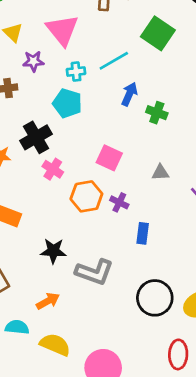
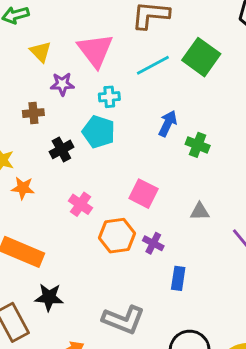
cyan line: (114, 61) -> (153, 65), moved
black cross: (36, 137) -> (61, 149), moved, size x0.7
black star: (53, 251) -> (49, 297), moved

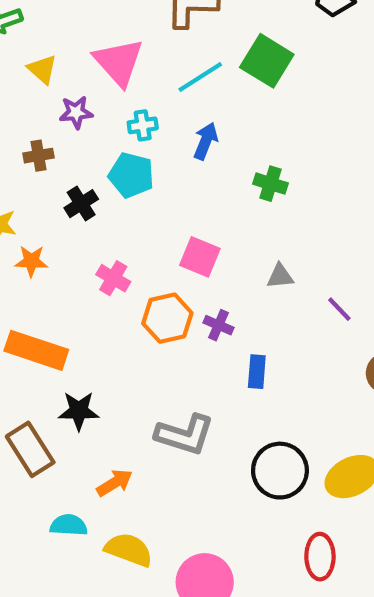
blue arrow: (168, 123) -> (206, 141), moved

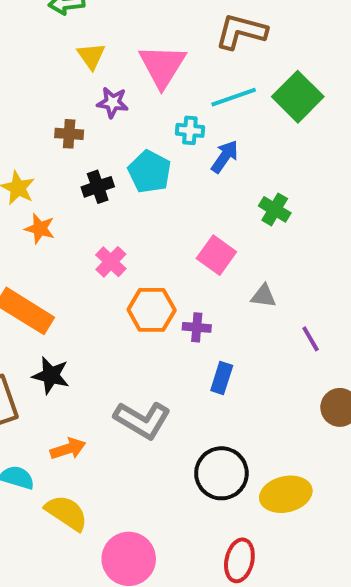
cyan cross: (143, 125) -> (190, 130), moved
pink square: (200, 257) -> (216, 255), moved
purple cross: (219, 325) -> (197, 327), turned -32

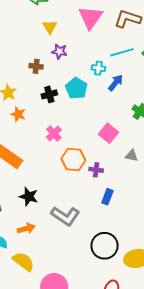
pink triangle: (162, 66) -> (91, 18), moved
black star: (51, 375) -> (29, 197), moved

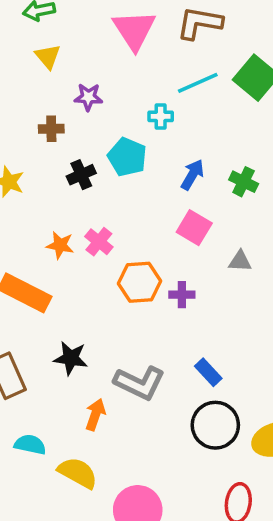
yellow triangle: (50, 27) -> (48, 56), moved
blue arrow: (116, 83) -> (192, 175), moved
orange star: (18, 114) -> (60, 245), moved
blue rectangle: (107, 197) -> (208, 372), moved, turned -56
orange arrow: (26, 229) -> (95, 415), moved, turned -48

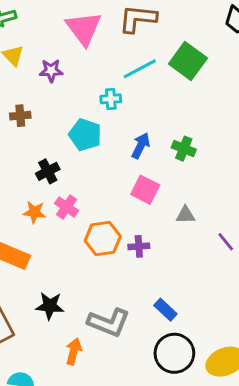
purple star: (88, 97) -> (51, 71), moved
black cross: (81, 175) -> (48, 171), moved

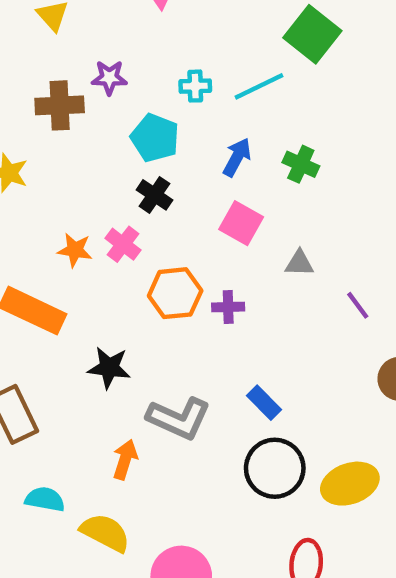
cyan line: (140, 69) -> (259, 86), moved
purple star: (51, 71) -> (109, 78), moved
brown cross: (20, 116) -> (60, 105), size x1.5
black cross: (48, 171) -> (155, 195), moved, turned -30
black star: (50, 306) -> (109, 368), moved

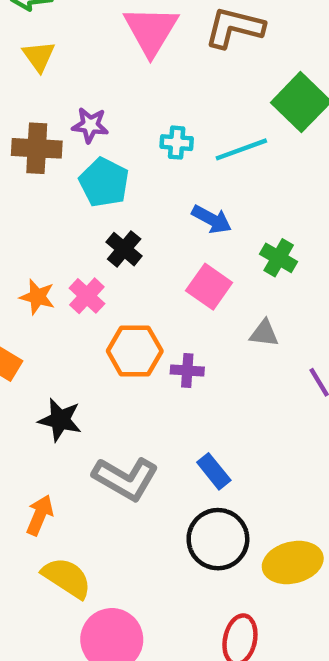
cyan pentagon: (155, 138) -> (104, 182), moved
blue arrow: (237, 157) -> (212, 219), turned 84
green cross: (301, 164) -> (279, 258), moved
orange arrow: (125, 459) -> (40, 515), moved
yellow semicircle: (105, 533) -> (67, 578), moved

